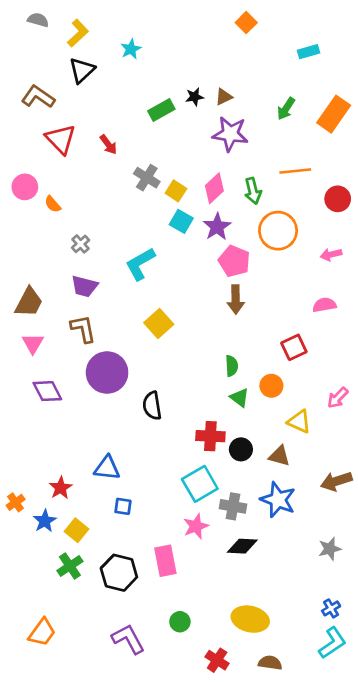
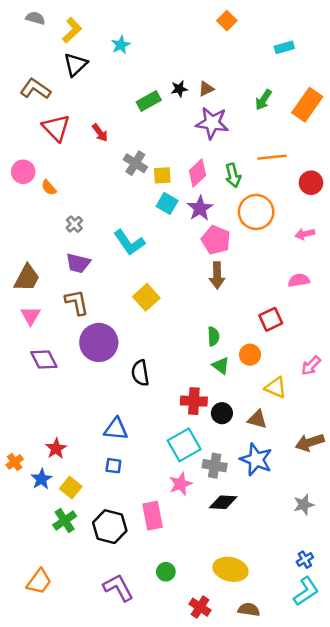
yellow square: (176, 191) -> (162, 175), turned -36
cyan L-shape: (140, 264) -> (129, 242), turned -96
blue triangle: (107, 468) -> (116, 429), moved

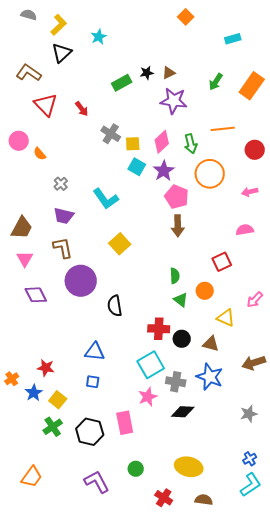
red star: (56, 449) -> (46, 368), turned -30

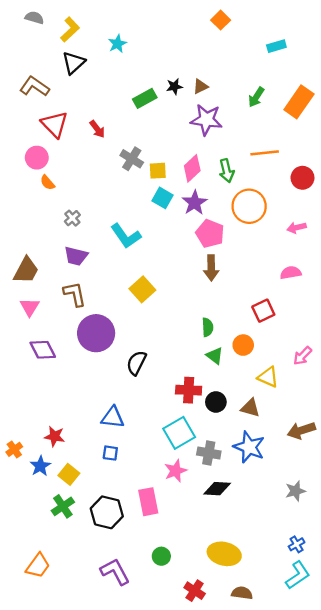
pink circle: (19, 141) -> (37, 158), moved
black semicircle: (115, 306) -> (136, 363), turned 35

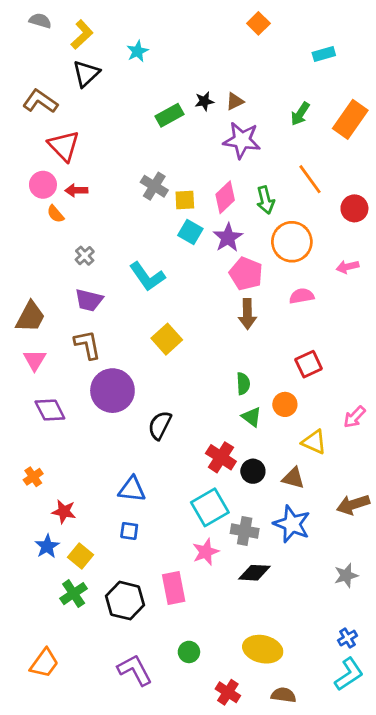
red arrow: (97, 129) -> (76, 190), moved, turned 126
orange line: (265, 153) -> (310, 179), turned 60
pink semicircle: (291, 273) -> (302, 296), moved
red cross: (189, 390) -> (221, 457), turned 30
orange cross: (14, 449) -> (33, 477), moved

